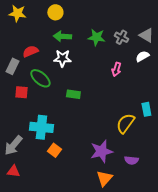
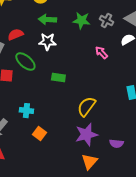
pink arrow: (116, 69) -> (101, 53), turned 120
yellow semicircle: (125, 123) -> (86, 107), moved
cyan cross: (41, 127) -> (26, 111), size x0.6

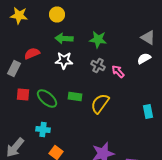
gray cross: (106, 21) -> (98, 66), moved
green ellipse: (25, 62) -> (47, 98), moved
yellow semicircle: (86, 107) -> (100, 104), moved

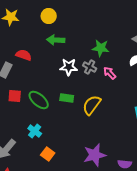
green star: (98, 40) -> (101, 48), moved
red semicircle: (32, 54) -> (24, 55), turned 42
white star: (64, 60) -> (69, 67), moved
cyan cross: (43, 130) -> (35, 131), turned 32

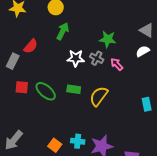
green arrow: (56, 40) -> (63, 31), turned 114
red semicircle: (24, 55) -> (31, 46), turned 112
cyan cross: (35, 131) -> (78, 141), moved, turned -32

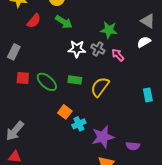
green arrow: (63, 31) -> (64, 22), turned 96
red semicircle: (31, 46) -> (34, 21), moved
cyan cross: (78, 141) -> (79, 124), moved, turned -32
orange square: (55, 145) -> (65, 112), moved

